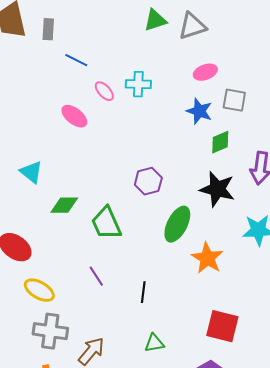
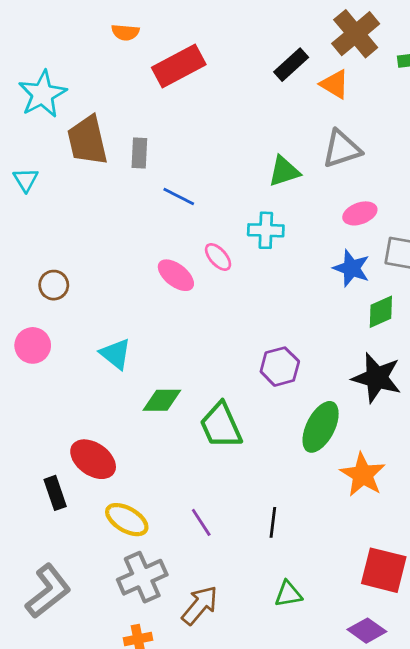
green triangle: (155, 20) -> (284, 171), moved
pink ellipse: (104, 91) -> (218, 257), moved
purple line: (96, 276) -> (201, 522), moved
gray cross: (50, 331) -> (142, 577), turned -32

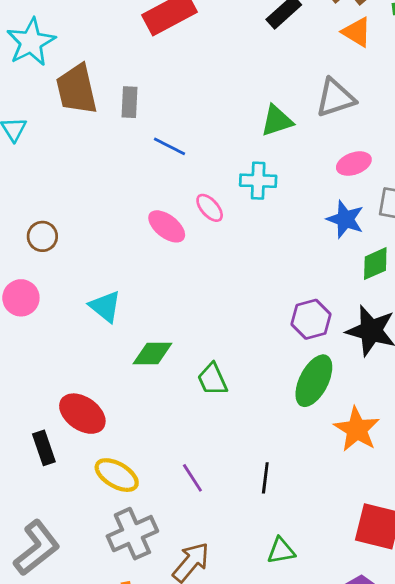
orange triangle: (335, 84) -> (357, 32), moved
purple hexagon: (280, 367) -> (311, 319), moved
green trapezoid: (221, 425) -> (212, 379), size x0.7

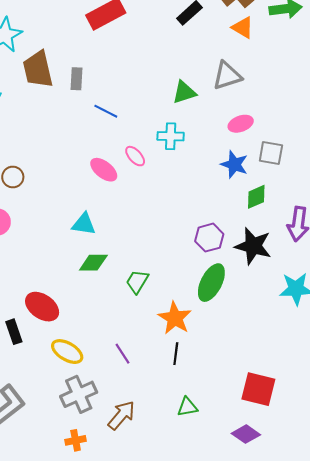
cyan triangle: (105, 306) -> (84, 224), moved, turned -30
green trapezoid: (212, 379) -> (137, 282), turned 55
orange star: (357, 429) -> (175, 318), moved

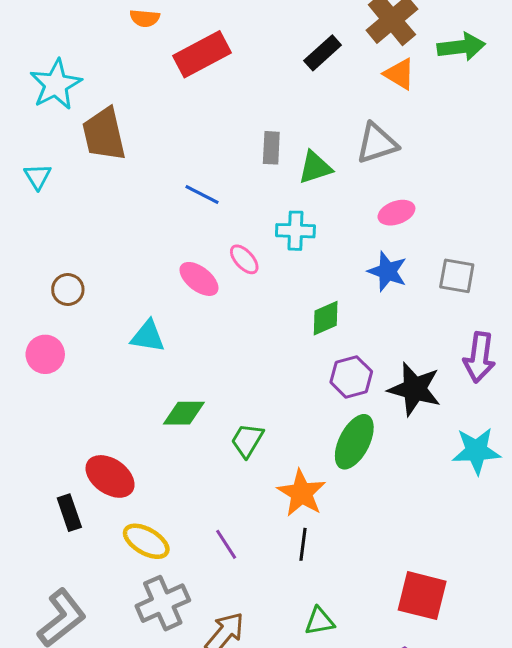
gray rectangle: (77, 79) -> (271, 148), moved
gray square: (271, 153) -> (457, 276), moved
green diamond: (256, 197) -> (326, 318), moved
cyan triangle: (84, 224) -> (148, 336), moved

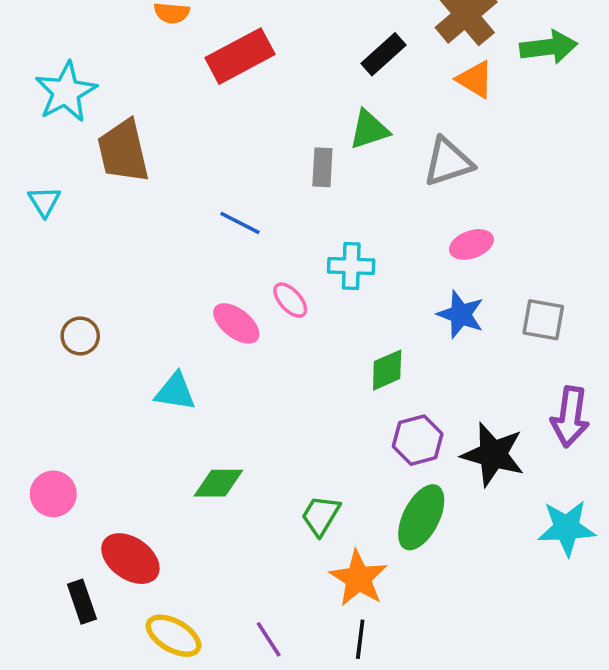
green triangle: (315, 167) -> (369, 130), moved
pink circle: (45, 354) -> (53, 494), moved
green trapezoid: (247, 440) -> (321, 515), moved

